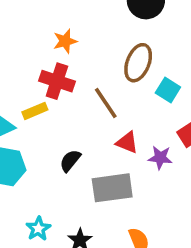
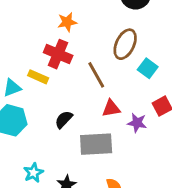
yellow rectangle: (35, 111) -> (38, 77), turned 42
red triangle: (127, 143) -> (111, 108), turned -36

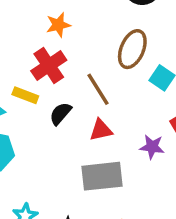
red cross: (58, 54) -> (49, 65), turned 36
red triangle: (111, 108) -> (101, 130), moved
black semicircle: (64, 119) -> (60, 114), moved

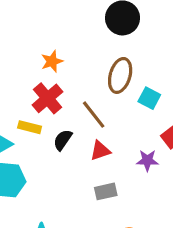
gray rectangle: (102, 176) -> (106, 191), size x0.6

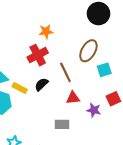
cyan square: (149, 98) -> (104, 70), turned 32
yellow rectangle: (30, 127) -> (20, 88), moved
red triangle: (100, 151) -> (73, 98), moved

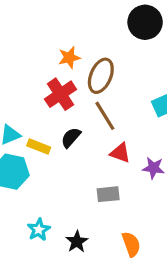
brown ellipse: (88, 51) -> (101, 76), moved
red triangle: (73, 98) -> (120, 153), turned 32

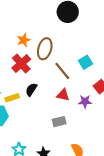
brown line: (105, 116) -> (62, 71), moved
yellow rectangle: (39, 147) -> (12, 98), turned -32

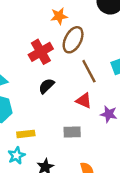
orange star: (24, 40) -> (59, 16), moved
yellow rectangle: (12, 98) -> (26, 134), moved

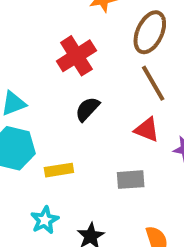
brown ellipse: (73, 40) -> (150, 32), moved
yellow rectangle: (26, 134) -> (59, 170), moved

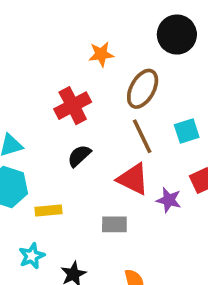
red triangle: (147, 130) -> (133, 179), size x1.4

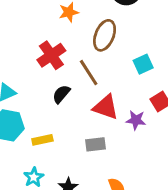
brown line: (142, 136) -> (89, 73), moved

